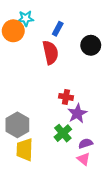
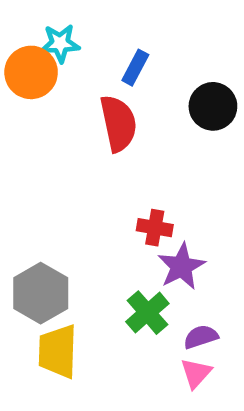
pink triangle: (84, 159) -> (196, 373), turned 32

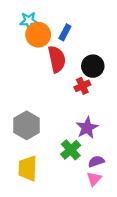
orange circle: (31, 72) -> (38, 35), moved
black circle: (213, 106) -> (93, 66), moved
red cross: (155, 228) -> (82, 86), moved, turned -35
gray hexagon: (41, 293) -> (27, 125), moved

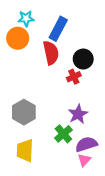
blue rectangle: (65, 32) -> (58, 29), size x1.6
orange circle: (38, 35) -> (18, 38), moved
purple semicircle: (96, 161) -> (86, 144), size x1.5

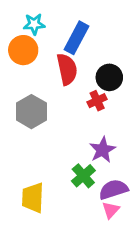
gray hexagon: (24, 112) -> (31, 112), moved

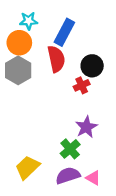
gray hexagon: (31, 112) -> (18, 70), moved
purple semicircle: (113, 189) -> (68, 176), moved
yellow trapezoid: (33, 198) -> (27, 167), turned 44
pink triangle: (111, 210) -> (93, 178), turned -42

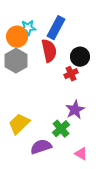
cyan star: (29, 21) -> (28, 28), moved
yellow trapezoid: (27, 167) -> (19, 124), moved
purple semicircle: (68, 176) -> (41, 147), moved

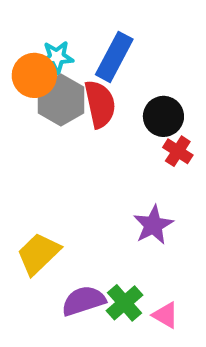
gray hexagon: (16, 61) -> (61, 100), moved
red cross: (71, 74) -> (178, 151), moved, turned -32
green cross: (61, 129) -> (125, 303), moved

